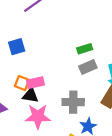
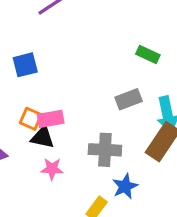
green rectangle: (85, 49) -> (148, 55), moved, turned 40
pink star: (38, 116) -> (52, 169), size x0.6

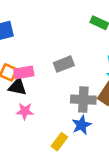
gray rectangle: (129, 99) -> (64, 64), moved
gray cross: (105, 150) -> (83, 100), moved

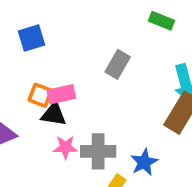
gray rectangle: (64, 64) -> (118, 64), moved, turned -36
gray cross: (83, 100) -> (98, 151), moved

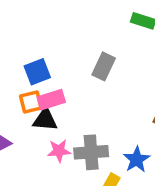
blue square: (32, 38) -> (37, 72), moved
orange square: (40, 95) -> (31, 102), turned -30

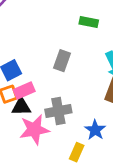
pink star: (59, 151) -> (34, 130), size x1.6
gray cross: (91, 152) -> (58, 111), moved

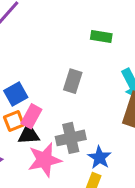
pink rectangle: (24, 91) -> (31, 116), turned -36
blue star: (95, 130) -> (99, 158), moved

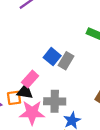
blue square: (16, 94) -> (52, 57), moved, turned -35
orange square: (14, 121) -> (14, 98), moved

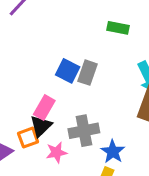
black triangle: (25, 92) -> (41, 126), turned -42
pink star: (32, 113) -> (56, 152), size x0.6

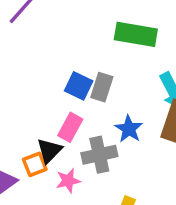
green rectangle: (118, 28) -> (136, 34), size x1.6
pink rectangle: (44, 108) -> (70, 127), moved
blue star: (113, 152) -> (129, 129), moved

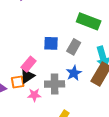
blue square: (79, 86) -> (51, 43), turned -35
gray rectangle: (102, 87) -> (74, 47), moved
pink rectangle: (70, 127) -> (29, 64), moved

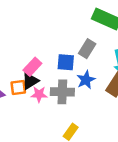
blue square: (51, 43) -> (66, 62), moved
pink star: (34, 95) -> (39, 94), moved

